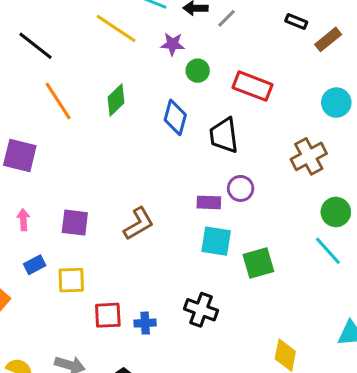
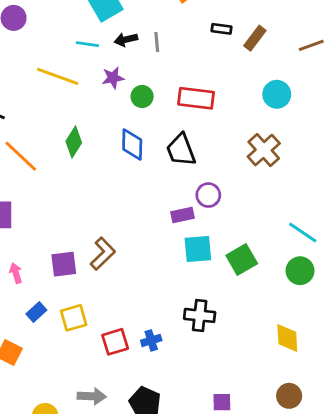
gray line: (227, 18) -> (157, 42), turned -36
green circle: (336, 212) -> (300, 271), moved
brown L-shape: (139, 224) -> (103, 254), moved

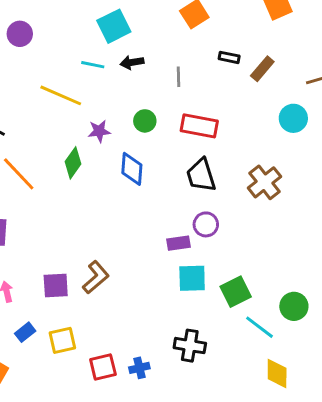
gray line: (157, 42) -> (179, 77), moved
purple star: (113, 78) -> (99, 131), moved
cyan circle: (277, 94) -> (293, 118), moved
black trapezoid: (181, 150) -> (201, 175), moved
cyan line: (303, 233) -> (259, 327), moved

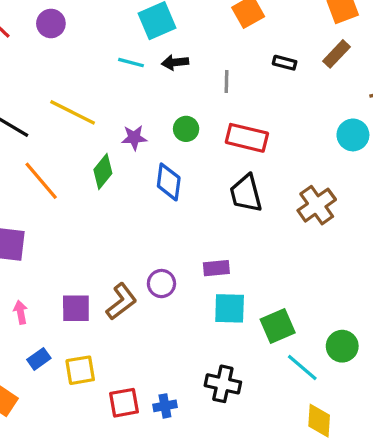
brown rectangle: (262, 69) -> (336, 54), moved
yellow line: (61, 95) -> (73, 112), moved
purple circle: (206, 224) -> (161, 284), moved

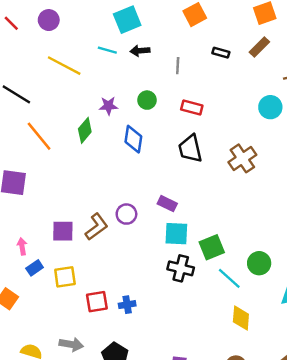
yellow line: (73, 112) -> (64, 66), moved
red rectangle: (247, 138) -> (192, 108), size x0.7
purple rectangle: (216, 268) -> (167, 204), turned 30
pink arrow: (21, 312) -> (22, 246), moved
black cross: (223, 384) -> (181, 268), moved

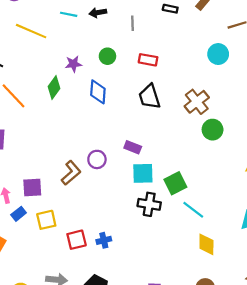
purple square: (63, 231) -> (32, 187), moved
green circle: (259, 263) -> (213, 130), moved

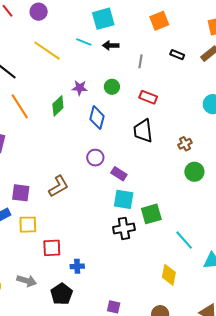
brown cross: (197, 102) -> (185, 144), size x0.6
purple circle: (97, 159) -> (95, 158), moved
black cross: (149, 204) -> (124, 228), turned -30
cyan line: (193, 210) -> (184, 240), moved
blue cross: (104, 240) -> (77, 266), moved

